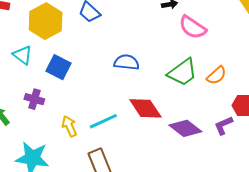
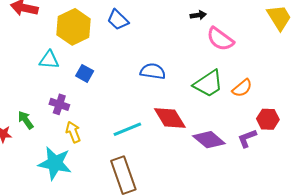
cyan triangle: (23, 55) -> (49, 60), turned -35
blue square: (58, 67) -> (85, 73), size x0.7
yellow arrow: (69, 126) -> (73, 132), moved

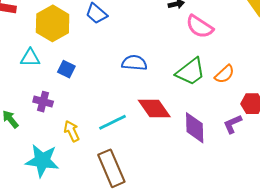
yellow arrow: (73, 132) -> (72, 131), moved
purple diamond: (209, 140) -> (195, 128), turned 52

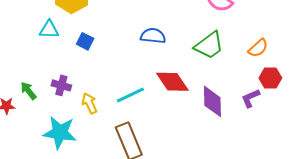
orange semicircle: (225, 74) -> (258, 48), moved
purple cross: (43, 102) -> (61, 85), moved

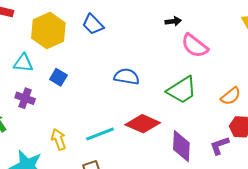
red diamond: (172, 82) -> (143, 124), turned -36
purple cross: (61, 85) -> (25, 98), moved

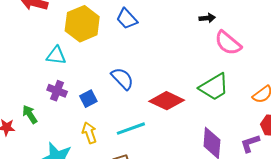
blue square: (58, 77) -> (88, 99), moved, turned 30
blue semicircle: (127, 77) -> (122, 79), moved, turned 35
red diamond: (143, 124) -> (167, 101), moved

